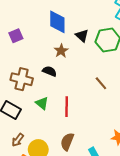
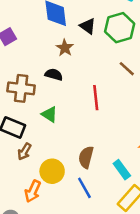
brown line: (101, 83) -> (127, 69), moved
red line: (67, 107) -> (96, 98), moved
brown arrow: (18, 140) -> (24, 151), moved

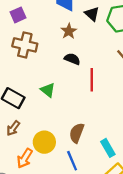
black semicircle: (54, 74) -> (72, 59), moved
brown cross: (21, 88) -> (25, 45), moved
brown arrow: (24, 151) -> (13, 128), moved

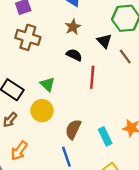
black triangle: (92, 14) -> (104, 41), moved
yellow circle: (44, 142) -> (42, 111), moved
cyan rectangle: (108, 148) -> (105, 136), moved

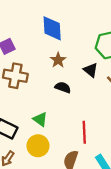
red line: (92, 77) -> (84, 132), moved

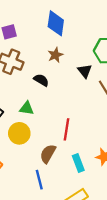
black semicircle: (63, 87) -> (41, 80), moved
green triangle: (40, 119) -> (27, 108), turned -40

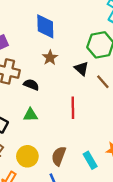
black semicircle: (41, 80) -> (31, 85), moved
red line: (66, 129) -> (73, 108), moved
yellow circle: (19, 133) -> (27, 156), moved

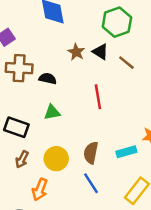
brown star: (50, 58) -> (76, 52), moved
cyan rectangle: (90, 160) -> (126, 152), turned -66

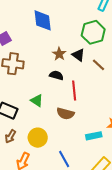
black semicircle: (48, 79) -> (56, 75), moved
green triangle: (52, 112) -> (37, 100), turned 40
brown semicircle: (91, 153) -> (65, 114), moved, turned -90

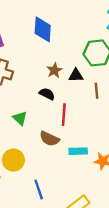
black triangle: (78, 55) -> (76, 75), turned -48
brown line: (99, 65) -> (96, 91), turned 32
cyan rectangle: (94, 136) -> (78, 151), moved

